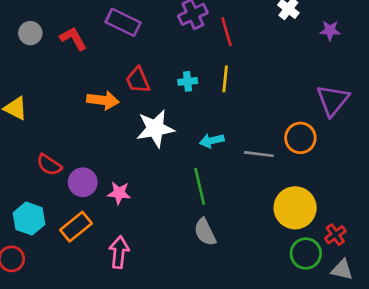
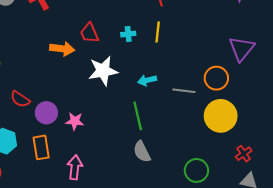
yellow circle: (295, 208) -> (221, 116), moved
orange rectangle: (76, 227) -> (41, 147), turned -60
green circle: (306, 253) -> (196, 170), moved

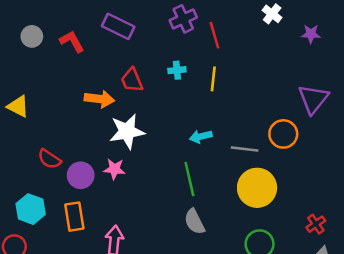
cyan cross: (128, 34) -> (177, 70), moved
white star: (103, 71) -> (127, 131), moved
yellow circle: (221, 116) -> (257, 188), moved
pink star: (75, 121) -> (114, 169), moved

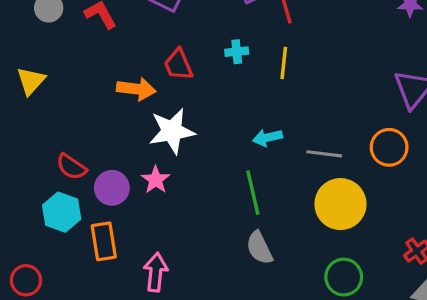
yellow triangle: (18, 106) -> (31, 81), moved, turned 45
orange circle: (283, 134) -> (389, 147), moved
pink star: (114, 169) -> (156, 180), turned 30
cyan hexagon: (31, 209) -> (62, 212), moved

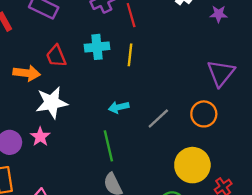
cyan cross: (237, 52) -> (97, 47), size x1.5
gray line: (324, 154) -> (158, 119), turned -50
yellow circle: (340, 204) -> (192, 165), moved

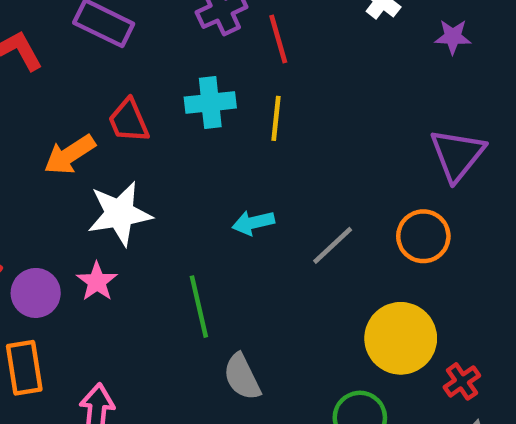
orange arrow: (27, 73) -> (70, 155), turned 140
green line: (108, 146) -> (199, 307), moved

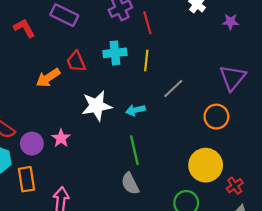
white star: (120, 214) -> (97, 106), moved
gray line: (333, 245) -> (173, 89), moved
green line: (199, 307) -> (134, 150), moved

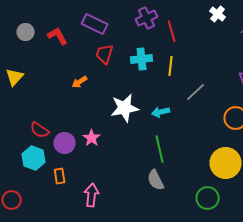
red trapezoid: (76, 62) -> (105, 54), moved, turned 40
orange arrow: (48, 78) -> (80, 82), size x0.7
orange rectangle: (26, 179) -> (60, 176), size x0.7

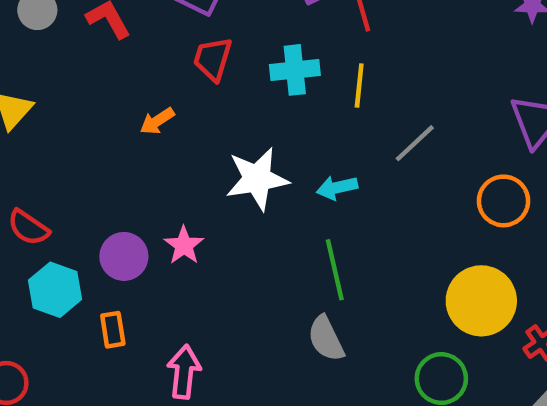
red semicircle: (40, 130) -> (28, 228), moved

